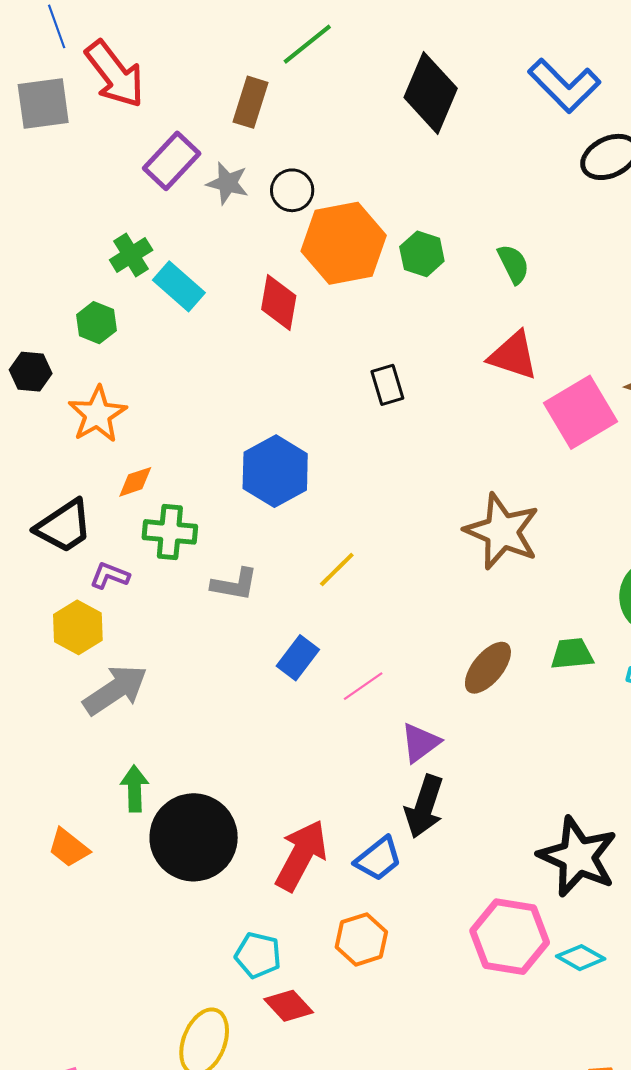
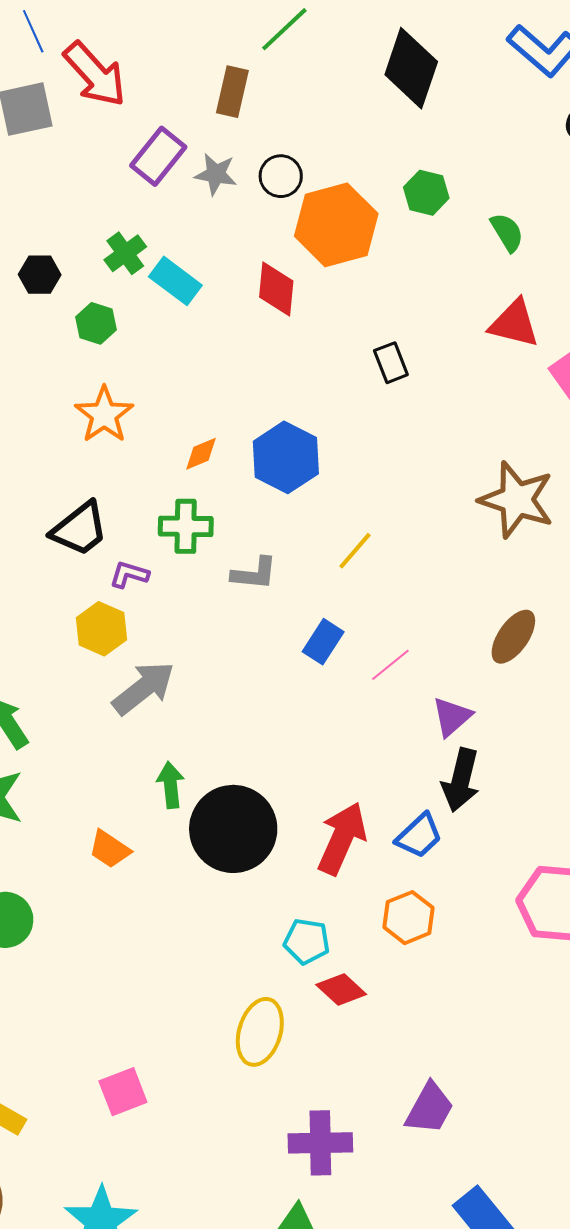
green hexagon: (422, 254) -> (426, 193), moved
black hexagon: (31, 372) -> (40, 275), moved
orange diamond: (135, 482) -> (201, 454), moved

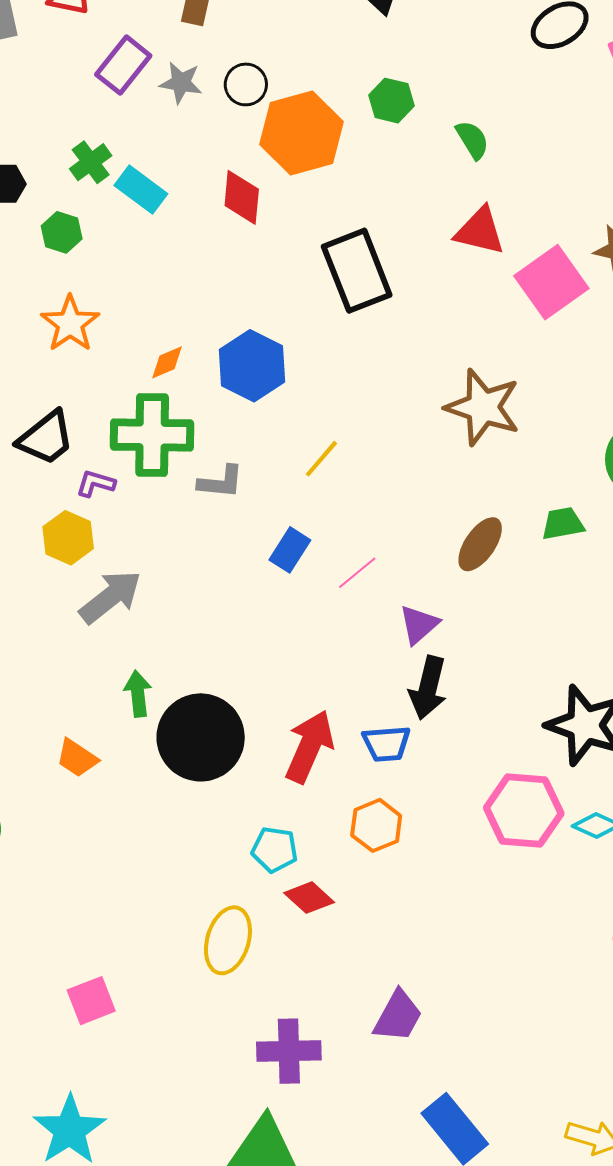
black rectangle: (391, 363) -> (357, 271), size x2.0
green cross: (186, 526) -> (152, 435), size x1.5
blue trapezoid: (419, 836) -> (386, 744), turned 39

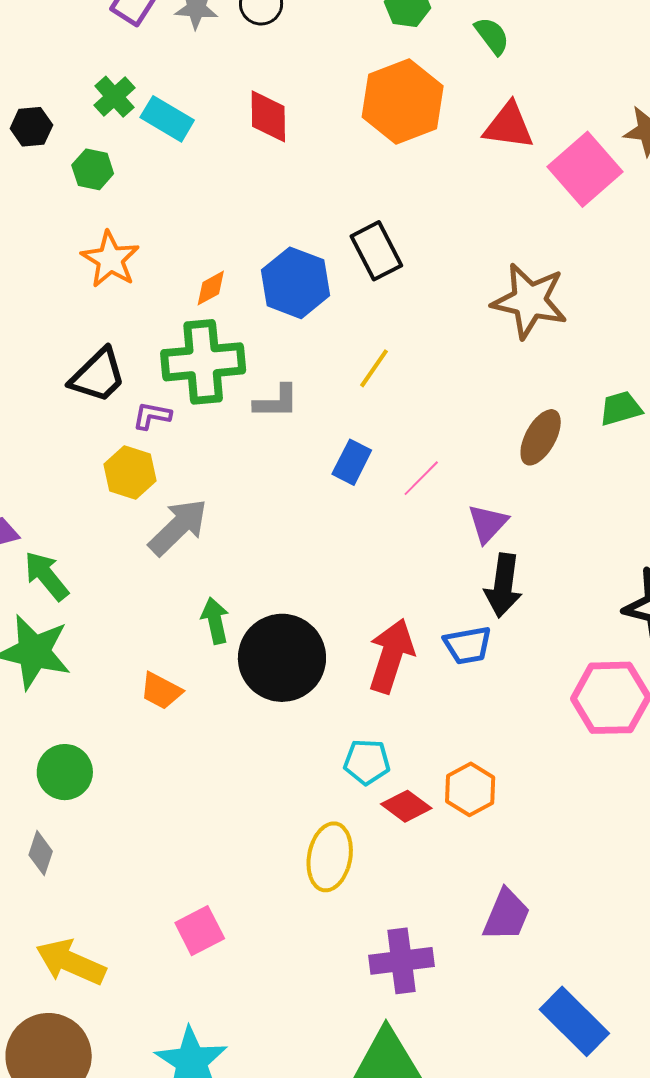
orange hexagon: (302, 133) -> (403, 102), moved
black rectangle: (357, 271) -> (376, 251), moved, size x0.7
orange hexagon: (376, 825) -> (470, 789), moved

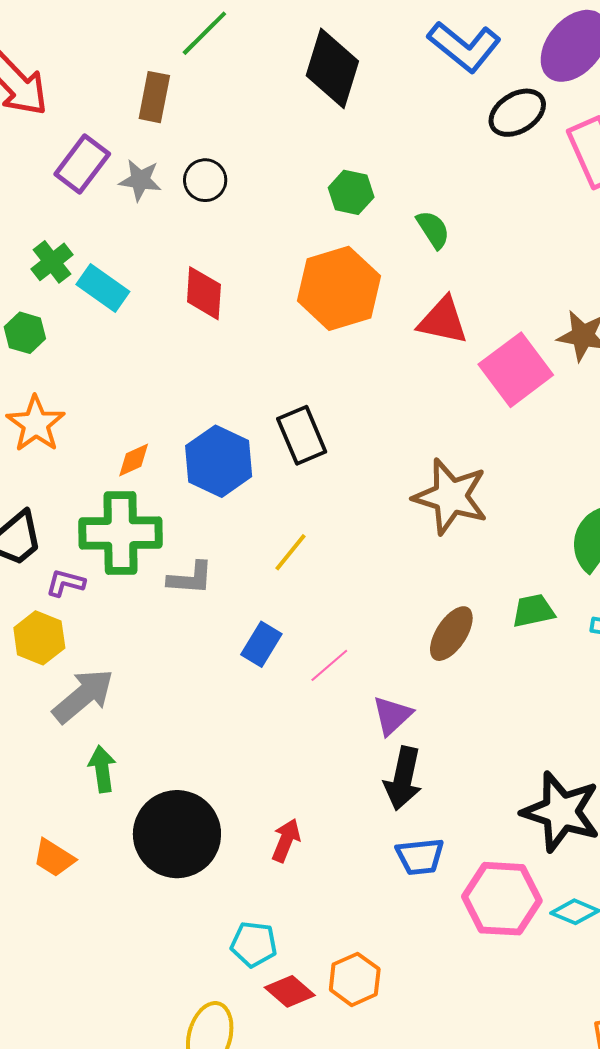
green arrow: (215, 621) -> (102, 769), moved
blue trapezoid: (468, 645) -> (420, 857), moved
red arrow: (391, 656) -> (286, 840), size x0.6

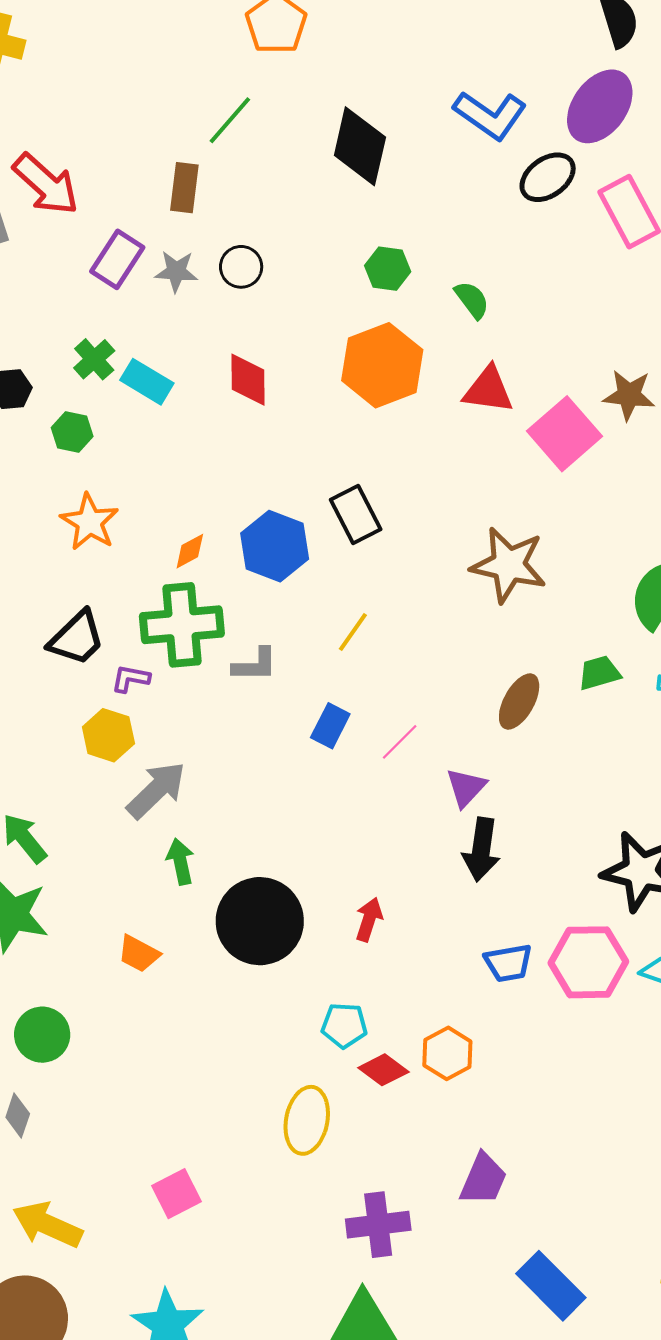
blue trapezoid: (420, 857) -> (508, 963), moved

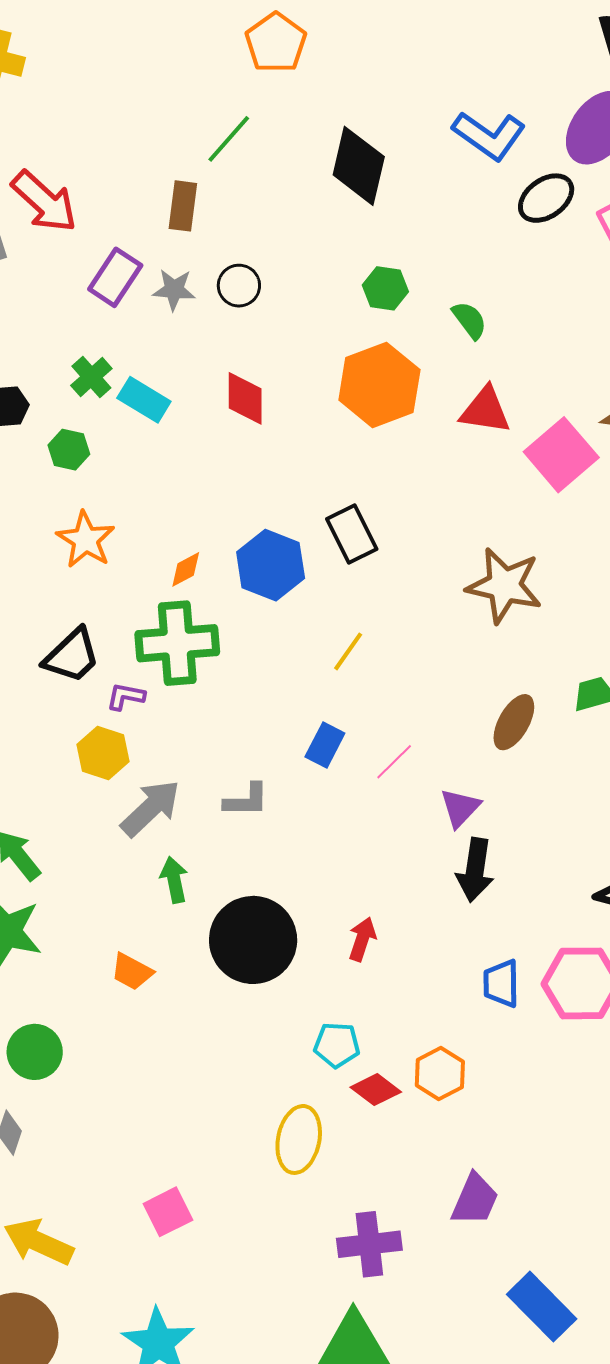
gray L-shape: (255, 665) -> (246, 800), moved
blue trapezoid: (508, 963) -> (501, 983), turned 99

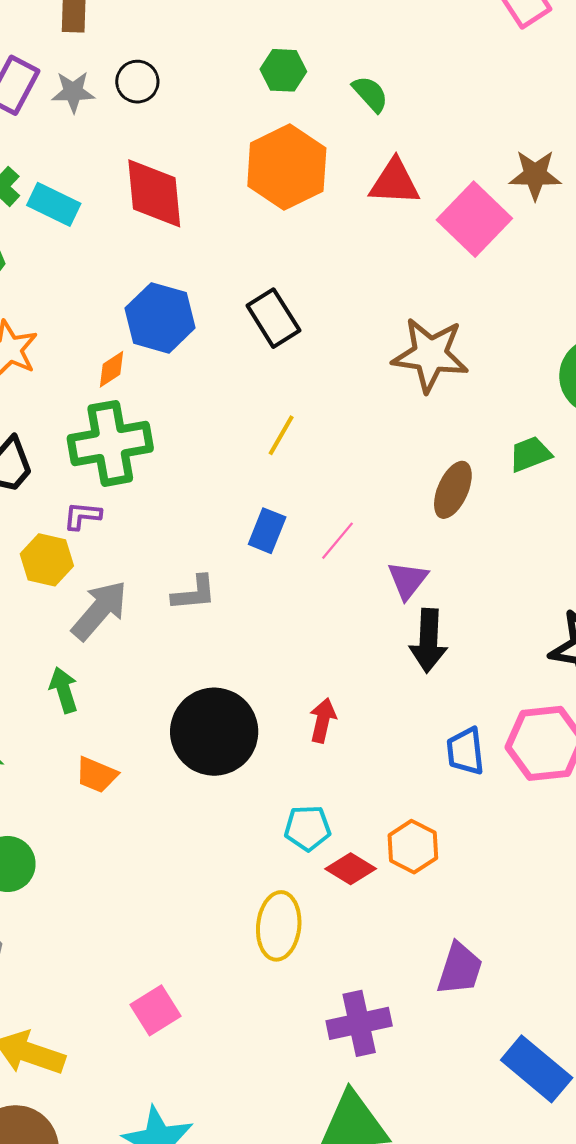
red diamond: (245, 398) -> (154, 193), size x1.4
blue hexagon: (271, 565) -> (160, 318), moved
purple L-shape: (126, 696) -> (82, 516), moved
green arrow: (174, 880) -> (64, 690), moved

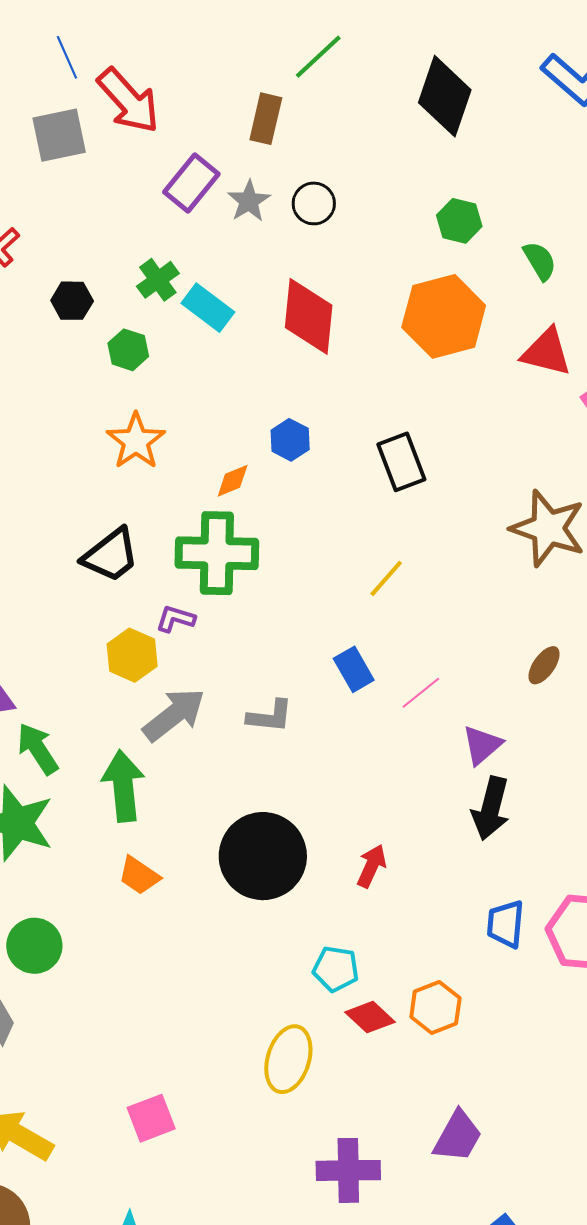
gray star: (73, 92) -> (249, 201), turned 30
blue hexagon: (160, 318) -> (290, 440), size x0.6
brown ellipse: (453, 490) -> (544, 665), size x0.7
blue rectangle: (267, 531) -> (354, 669), turned -63
green arrow: (64, 690) -> (123, 786), size x1.5

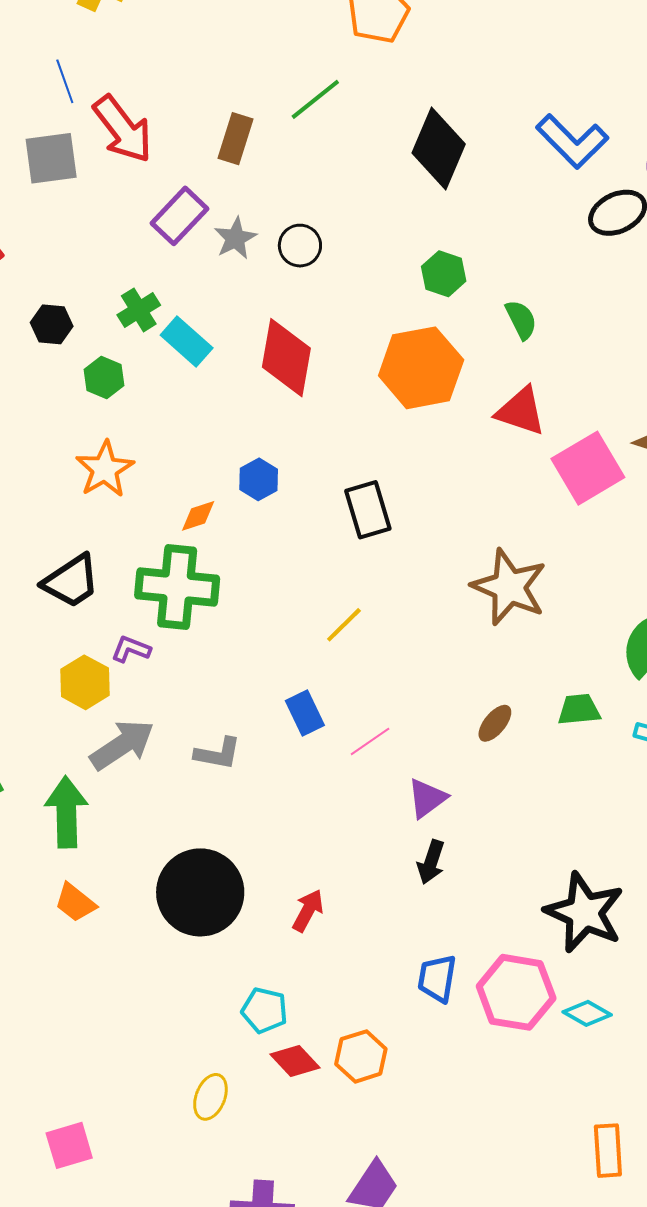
brown rectangle: (266, 119) -> (235, 139), moved
black arrow: (491, 808) -> (431, 862), size x0.7
yellow ellipse: (288, 1059) -> (210, 1097), size x0.7

